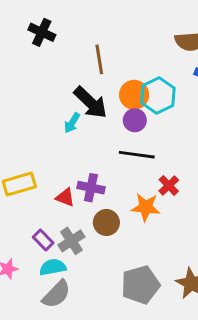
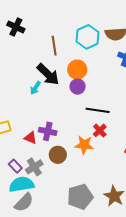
cyan hexagon: (158, 96) -> (88, 37), moved
black line: (137, 155) -> (98, 110), moved
cyan semicircle: (53, 267) -> (22, 184), size x1.4

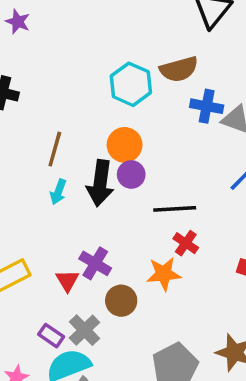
brown line: (54, 46) -> (55, 149), moved, turned 36
black arrow: (48, 74) -> (100, 183), moved, turned 65
purple cross: (48, 131) -> (95, 263), turned 30
red triangle: (30, 138) -> (67, 281), turned 48

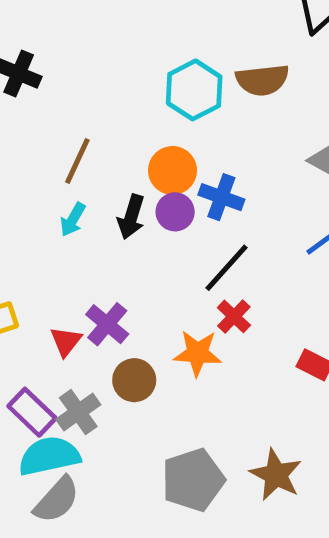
blue cross: (207, 106) -> (221, 197), moved
black arrow: (100, 183) -> (131, 217), size x0.7
black line: (175, 209) -> (226, 268), turned -54
purple rectangle: (51, 336) -> (32, 412), size x1.4

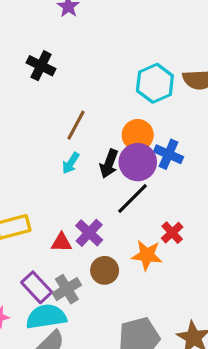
purple circle: (175, 212) -> (138, 162), size x1.5
black line: (226, 268) -> (133, 199), moved
red triangle: (66, 341) -> (61, 242), turned 50

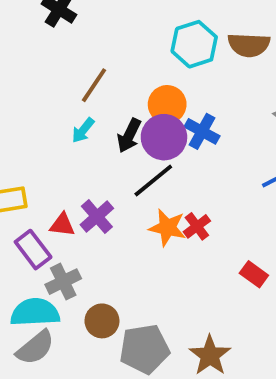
orange star: (147, 255) -> (167, 228), moved
brown circle: (105, 270) -> (102, 321), moved
purple rectangle: (37, 287) -> (33, 250), moved

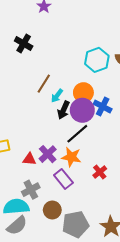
cyan arrow: (83, 130) -> (57, 96), moved
red cross: (197, 226) -> (100, 172), moved
orange star: (167, 228) -> (71, 157), moved
purple rectangle: (33, 250) -> (63, 179), moved

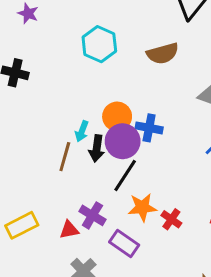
cyan hexagon: (97, 60) -> (99, 44), moved
brown line: (44, 84) -> (65, 157), moved
orange star: (71, 157) -> (142, 207), moved

